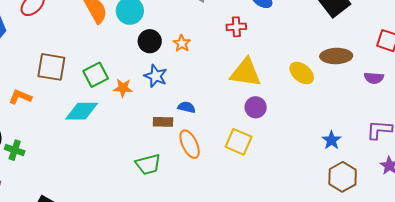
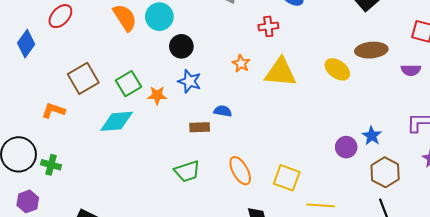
orange star: (182, 43) -> (241, 64), moved
brown square: (51, 67) -> (83, 78), turned -36
purple circle: (256, 107) -> (346, 147), moved
yellow square: (239, 142) -> (287, 178), moved
orange ellipse: (190, 144) -> (240, 171), moved

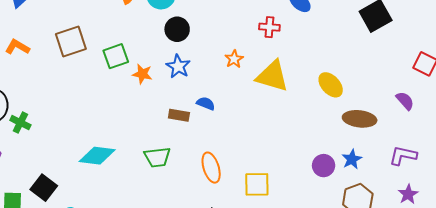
brown ellipse: (371, 50) -> (360, 119), moved
purple semicircle: (411, 70) -> (405, 101), turned -144
orange L-shape: (53, 111) -> (17, 47), moved
cyan diamond: (117, 121) -> (97, 156), moved
yellow square: (287, 178) -> (257, 184), turned -32

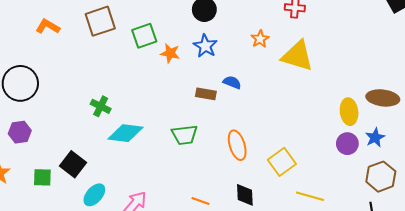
yellow ellipse: (331, 85) -> (349, 112), moved, turned 35
green cross: (20, 123) -> (101, 106), moved
yellow square: (257, 184) -> (282, 162), turned -36

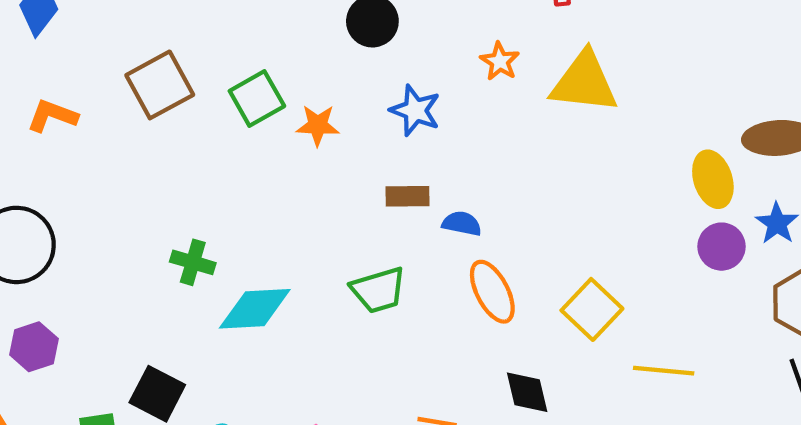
blue star: (205, 46) -> (415, 110), moved
blue semicircle: (232, 82) -> (462, 224), moved

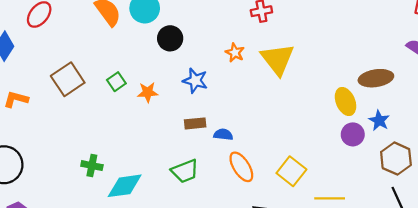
yellow triangle: (584, 82) -> (278, 59), turned 51
green square: (257, 98) -> (116, 82), size x0.7

